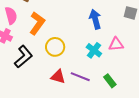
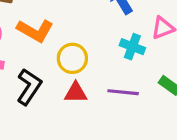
orange L-shape: (37, 23) -> (35, 31), turned 100
red triangle: (58, 77) -> (76, 93), moved

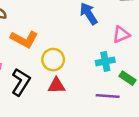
cyan cross: (132, 47) -> (105, 61), moved, turned -30
purple line: (123, 92) -> (108, 96), moved

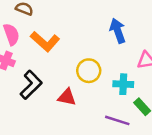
yellow circle: (53, 60) -> (89, 71), moved

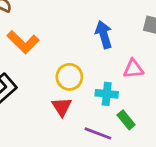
red triangle: (67, 97) -> (62, 107), moved, turned 42

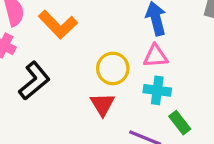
pink triangle: (133, 69) -> (156, 56), moved

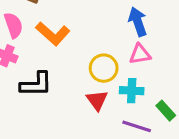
black L-shape: (34, 81) -> (36, 84), turned 44
cyan cross: (157, 90) -> (132, 91), moved

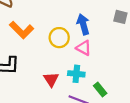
pink triangle: (140, 54) -> (84, 48), turned 35
yellow circle: (104, 68) -> (59, 38), moved

